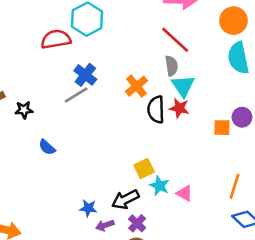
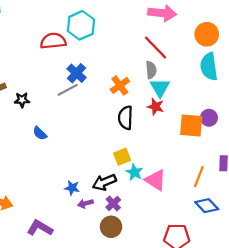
black semicircle: (156, 110) -> (125, 118), moved
orange square: (222, 128) -> (191, 126), size x1.6
pink triangle: (184, 193) -> (156, 180), size x1.5

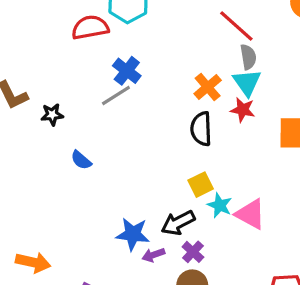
gray semicircle: (151, 70) -> (248, 57), moved
orange cross: (120, 85) -> (208, 87), moved
blue star: (72, 188) -> (133, 234), size x1.5

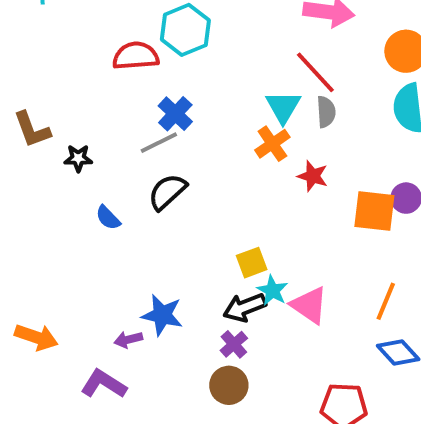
cyan triangle: (247, 82) -> (283, 107), moved
black semicircle: (201, 129) -> (167, 192), moved, turned 44
black arrow: (178, 223) -> (245, 307), moved
purple arrow: (153, 255) -> (128, 340), moved

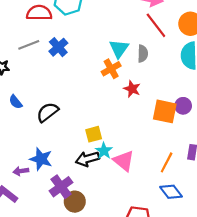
red line: (315, 72) -> (156, 25), moved
gray line: (159, 143) -> (29, 45), moved
black semicircle: (167, 192) -> (48, 112), moved
purple cross: (234, 344) -> (61, 187), moved, size x1.5

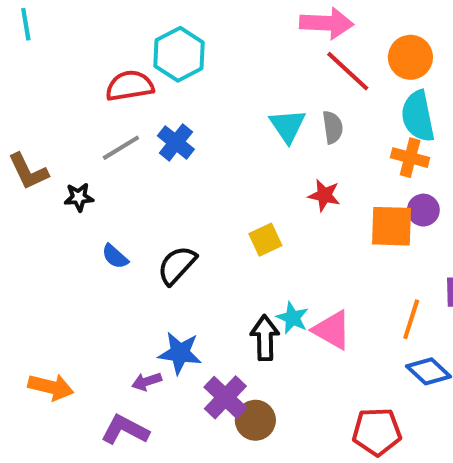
orange cross: (111, 69) -> (410, 158), moved, turned -36
yellow square: (94, 134) -> (265, 240), moved
black arrow: (87, 159) -> (265, 338), turned 115

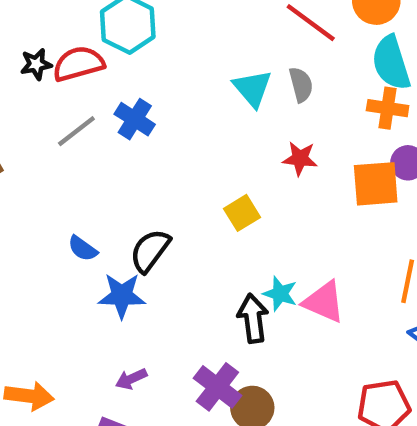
black star: (79, 197) -> (36, 64), moved
blue star: (180, 353) -> (122, 296), moved

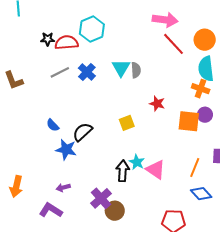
gray semicircle: (301, 85) -> (136, 70), moved
cyan triangle: (252, 88) -> (121, 68), moved
orange arrow: (29, 396) -> (16, 186), turned 85

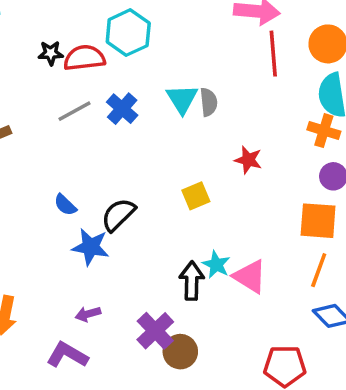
red line: (174, 44) -> (273, 54), turned 40
orange square: (189, 121) -> (318, 221), moved

